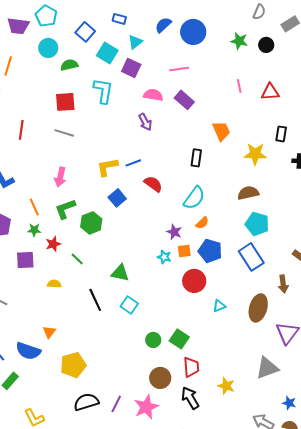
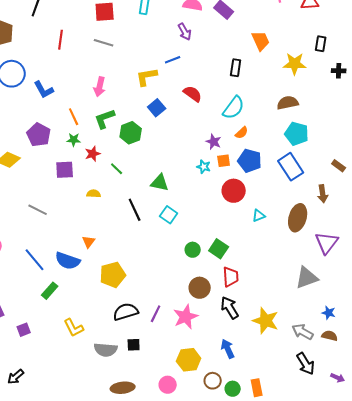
blue line: (133, 163) -> (173, 60), moved
yellow star: (226, 386) -> (266, 321), moved, size x1.5

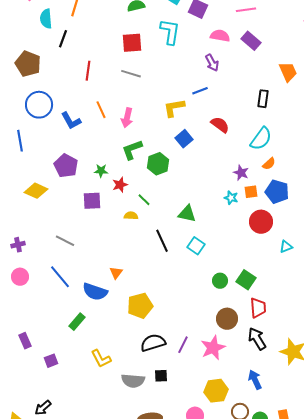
orange line: (74, 117) -> (101, 110), moved
yellow semicircle: (94, 194) -> (131, 216), moved
blue line: (35, 260) -> (60, 277), moved

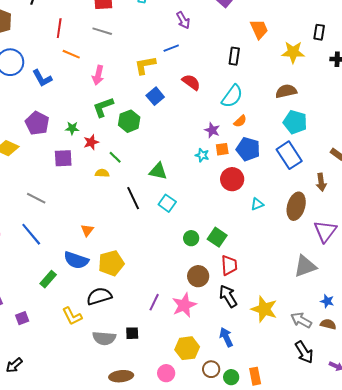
orange line: (101, 110) -> (71, 54), moved, turned -42
blue semicircle: (95, 292) -> (76, 260), moved
black semicircle: (153, 343) -> (99, 296), moved

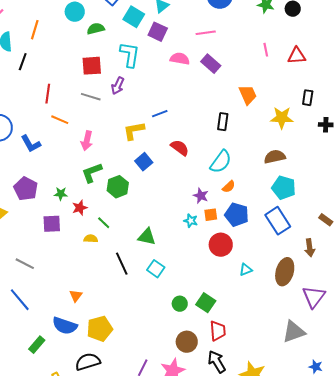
purple arrow: (183, 20) -> (118, 86), moved, turned 54

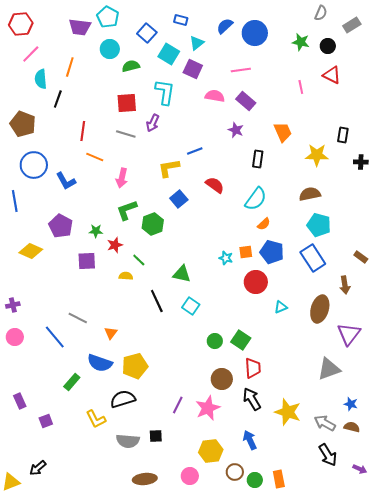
red triangle: (297, 56) -> (332, 75), moved, turned 30
purple star: (201, 196) -> (236, 130), moved
gray line: (25, 264) -> (78, 318), moved

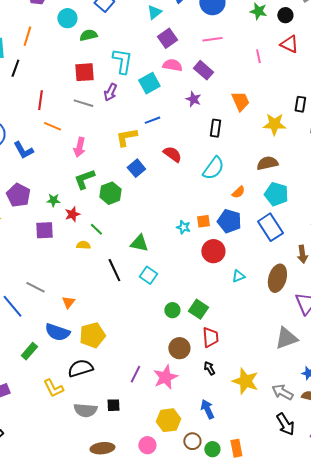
cyan square: (169, 54) -> (149, 83), moved, turned 30
purple square: (193, 69) -> (167, 38), moved, turned 30
pink line: (241, 70) -> (212, 39), moved
orange semicircle: (264, 224) -> (238, 192), moved
black arrow: (252, 399) -> (209, 368), size x0.6

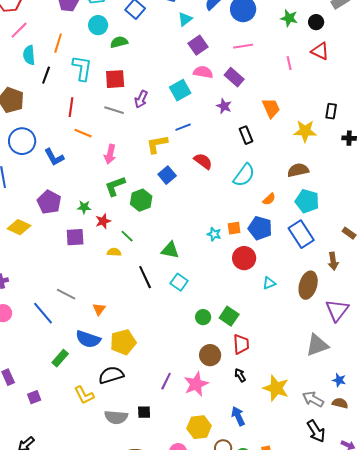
cyan L-shape: (122, 61) -> (82, 68), moved
black rectangle: (215, 128) -> (246, 135), turned -30

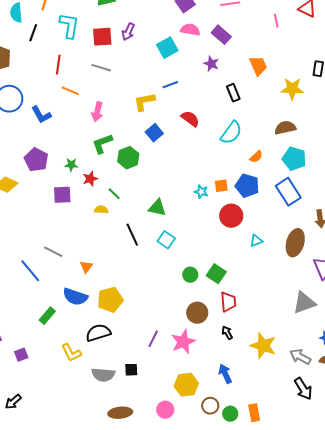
purple arrow: (141, 99) -> (128, 32), moved

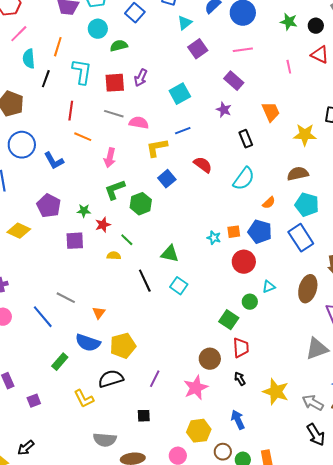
pink semicircle: (190, 30) -> (139, 123), moved
green circle: (190, 275) -> (250, 302), moved
purple line: (153, 339) -> (155, 379), moved
gray semicircle: (103, 375) -> (105, 440), moved

